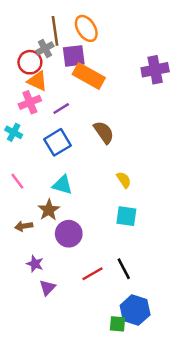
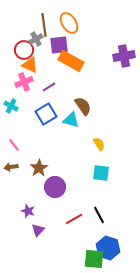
cyan triangle: (62, 185) -> (71, 120), moved
brown arrow: (24, 226) -> (11, 167), moved
green square: (118, 324) -> (94, 259), size x1.5

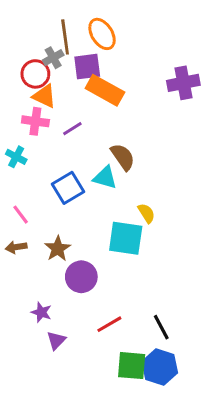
pink cross: (24, 82) -> (35, 121), turned 30
blue square: (46, 114) -> (68, 188), moved
cyan square: (101, 173) -> (126, 238), moved, size x1.4
black line: (99, 215) -> (161, 327), moved
green square: (94, 259) -> (132, 366), moved

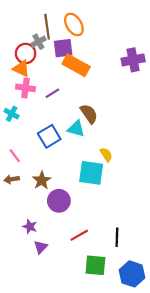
orange triangle: (44, 96) -> (21, 69), moved
black line: (161, 327) -> (117, 237), turned 30
blue hexagon: (160, 367) -> (132, 274), moved

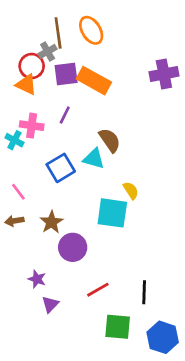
purple square: (63, 48) -> (66, 74), moved
pink cross: (26, 88) -> (32, 126), moved
purple line: (52, 93) -> (65, 115), turned -32

